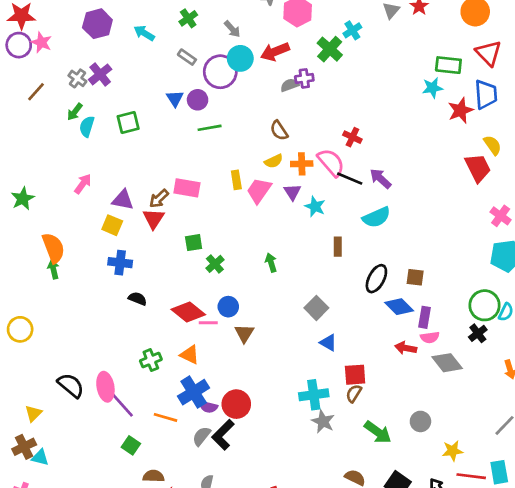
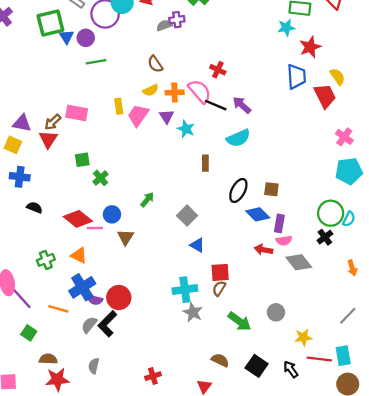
blue trapezoid: (486, 94) -> (296, 77), moved
green square: (128, 122) -> (50, 23), moved, size x1.4
green arrow: (271, 263) -> (147, 200), moved, turned 56

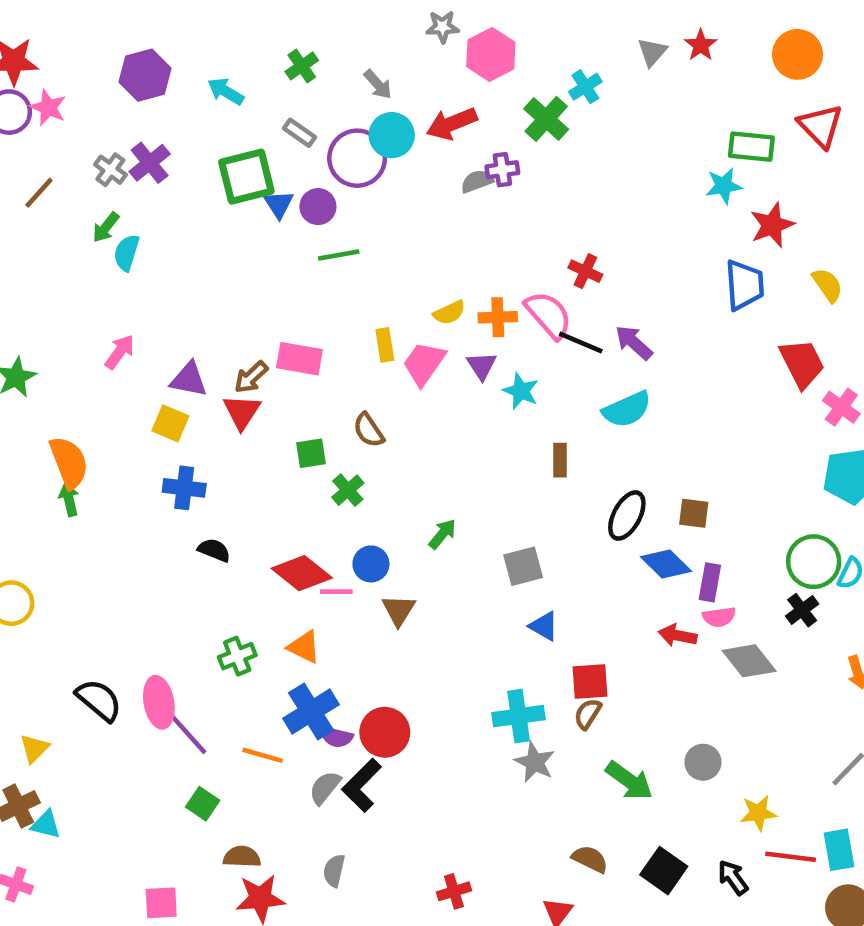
brown semicircle: (155, 64) -> (369, 430), moved
red trapezoid: (325, 96) -> (802, 363), moved
gray square: (187, 216) -> (523, 566), turned 30

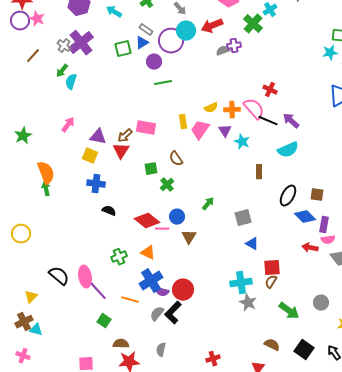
purple cross: (150, 163) -> (81, 43), size x1.4
green square: (246, 177) -> (123, 49), size x0.7
blue triangle: (279, 204) -> (142, 43), moved, turned 32

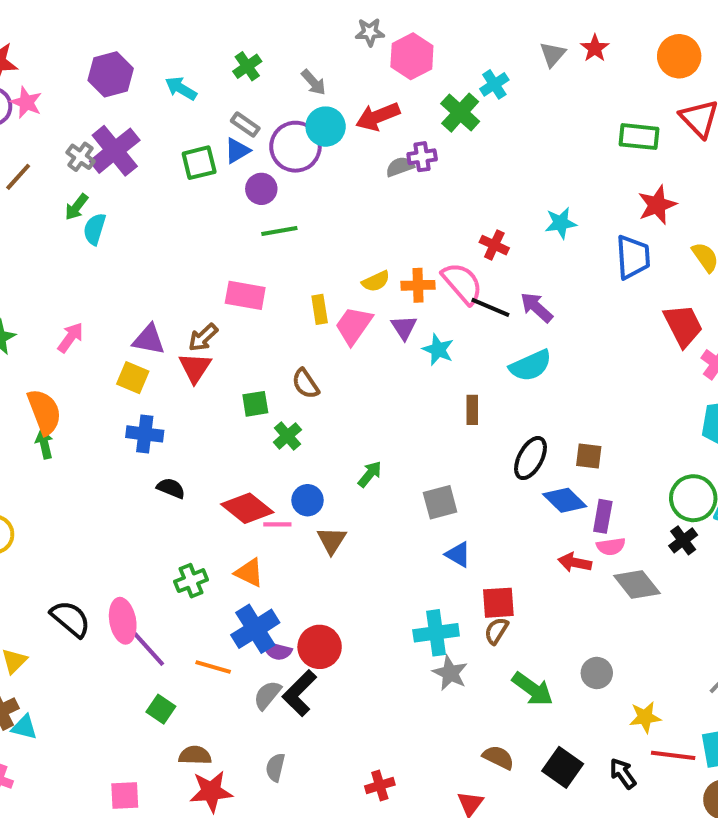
cyan star: (330, 53) -> (561, 223), moved
pink arrow: (68, 125) -> (70, 338), moved
pink rectangle: (146, 128) -> (245, 295), moved

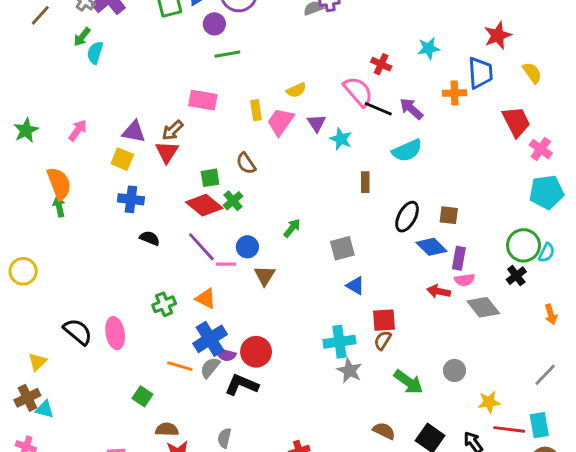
orange cross: (418, 285) -> (454, 93), moved
red diamond: (247, 508) -> (204, 205), moved
purple line: (147, 647) -> (201, 247), moved
black L-shape: (299, 693) -> (242, 385), turned 68
gray semicircle: (267, 695) -> (210, 368), moved

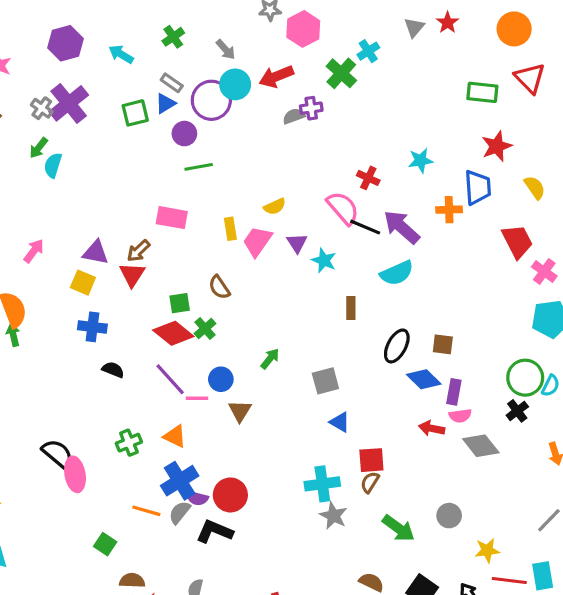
purple arrow: (411, 109) -> (402, 227), size x1.4
black semicircle: (78, 332) -> (58, 454), moved

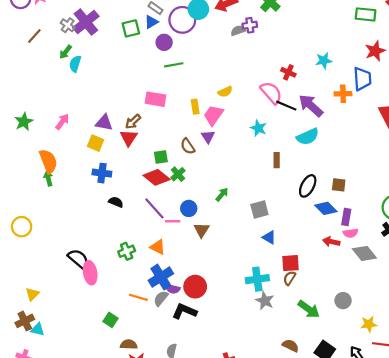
purple triangle: (297, 243) -> (208, 137), moved

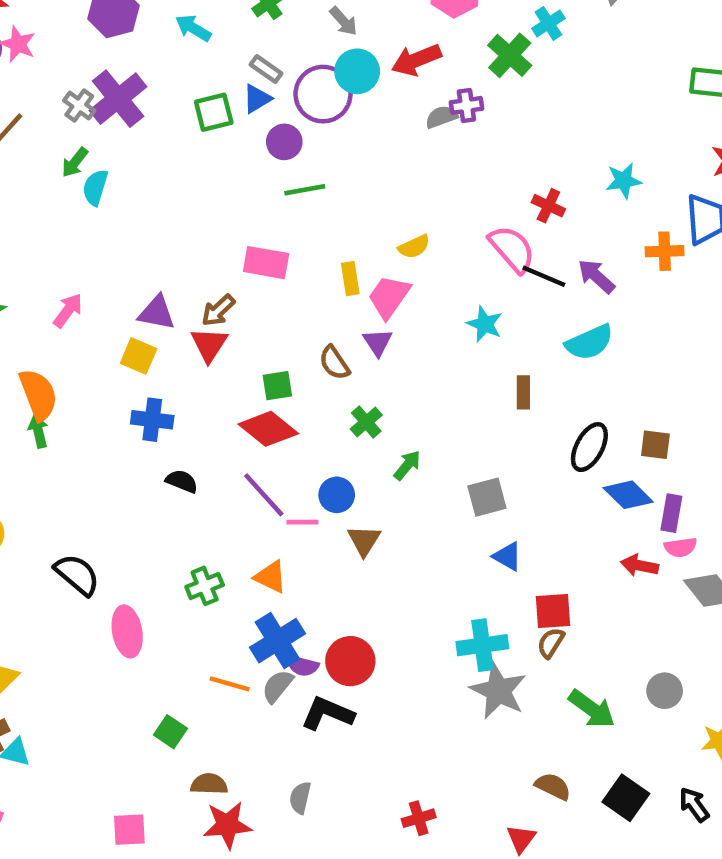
purple arrow: (311, 106) -> (596, 276), size x0.7
green cross: (178, 174) -> (366, 422), moved
black semicircle: (78, 259) -> (77, 575), moved
gray star: (265, 301) -> (498, 691), size x1.4

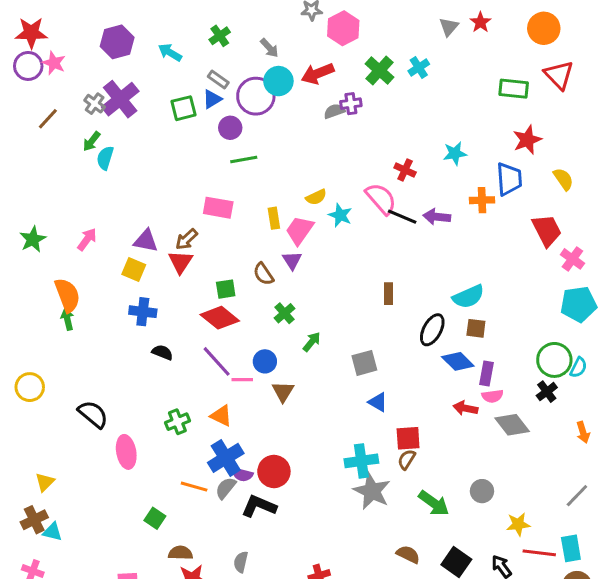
cyan cross: (548, 23) -> (419, 67), moved
purple arrow: (596, 276) -> (437, 217), turned -36
cyan star: (485, 324) -> (340, 215), moved
cyan semicircle: (589, 342) -> (468, 297), moved

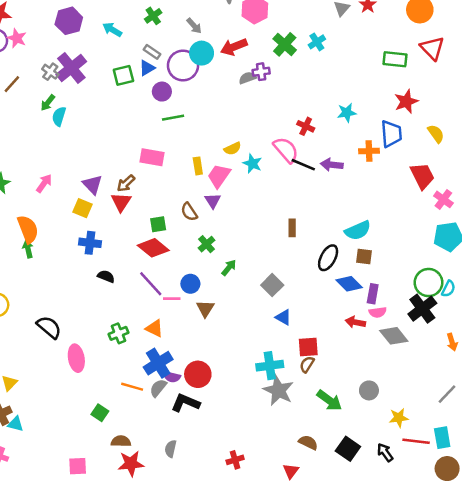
purple triangle: (146, 241) -> (92, 185), turned 35
gray square: (364, 363) -> (272, 285), turned -30
black cross: (547, 392) -> (422, 309), size x1.6

